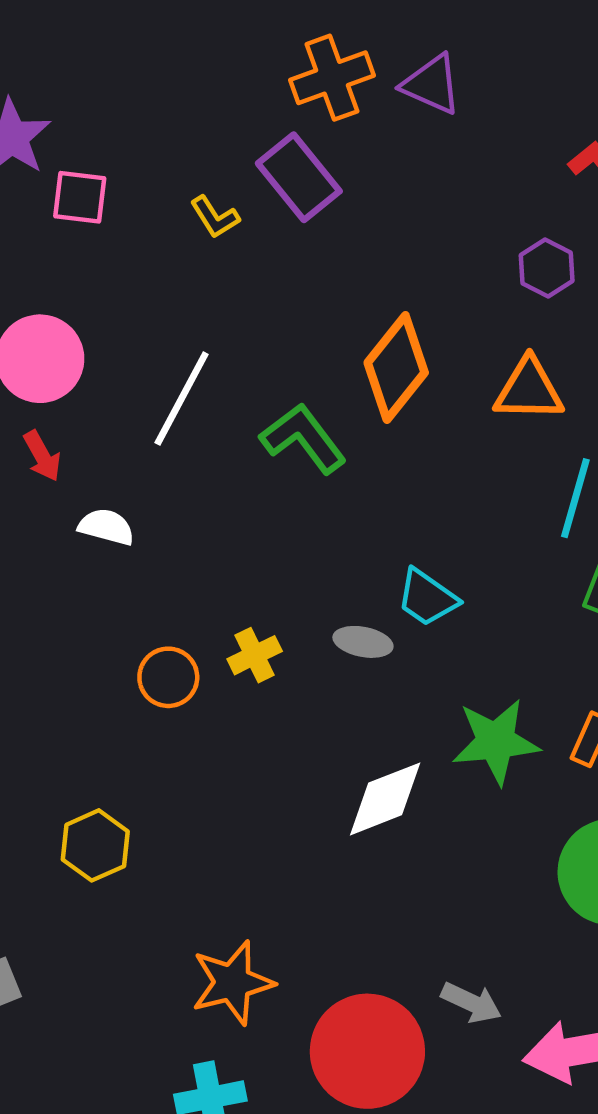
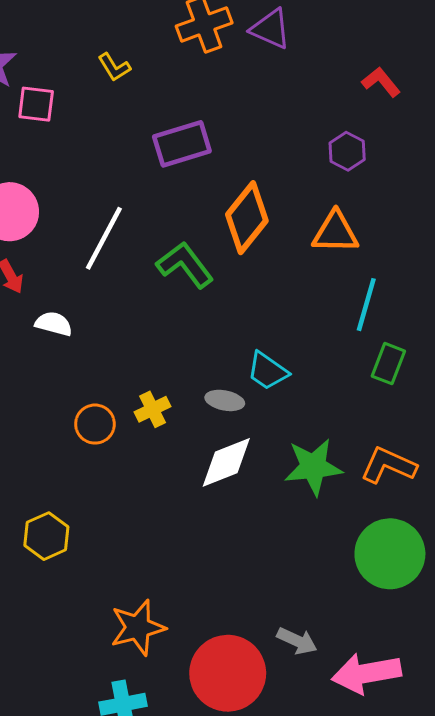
purple rectangle: (299, 177) -> (182, 144), moved, turned -68
yellow L-shape: (215, 217) -> (114, 67), moved
white diamond: (385, 799) -> (226, 462), moved

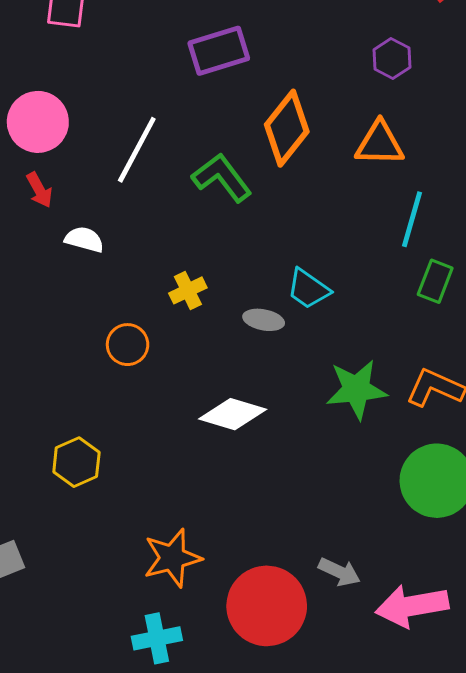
yellow cross: (153, 409) -> (188, 290), moved
white diamond: (226, 462) -> (233, 414), moved, turned 38

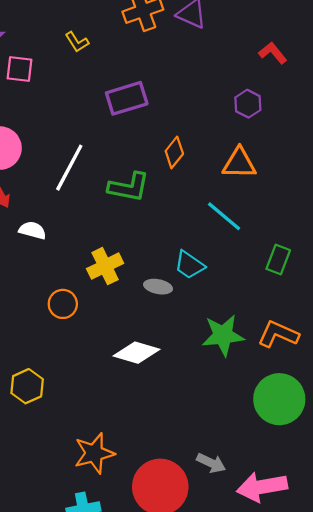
orange diamond: (287, 128) -> (174, 152), size x0.6
green L-shape: (222, 178) -> (129, 187), turned 138
cyan line: (412, 219) -> (224, 216), moved, turned -66
yellow cross: (188, 290) -> (105, 266), size x1.4

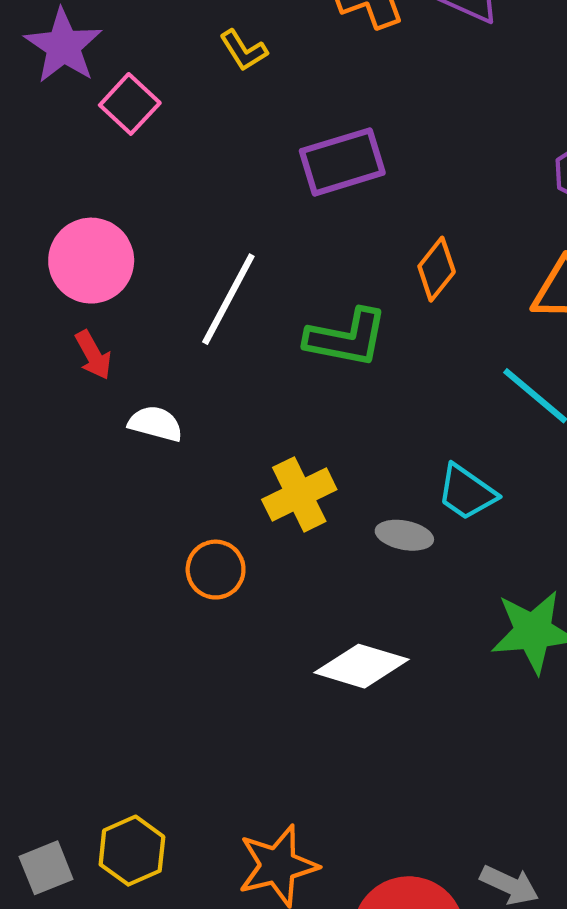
pink square: (20, 69) -> (130, 104), turned 36
yellow hexagon: (27, 386) -> (132, 851), moved

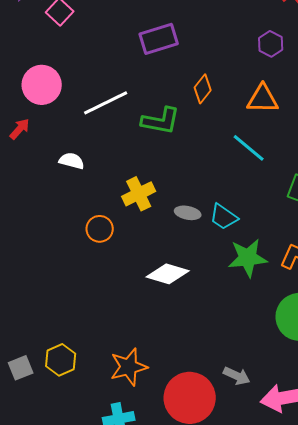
white line: (228, 299) -> (106, 103), turned 36
red arrow: (93, 355) -> (20, 129), moved, turned -110
cyan trapezoid: (467, 492) -> (224, 217), moved

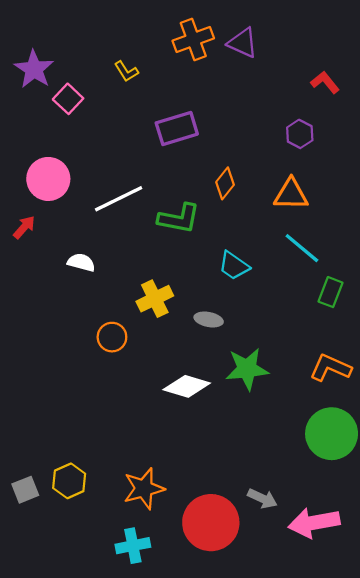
cyan line: (249, 148) -> (302, 248), moved
cyan trapezoid: (224, 217) -> (234, 266), moved
green star: (248, 258) -> (247, 369), moved

